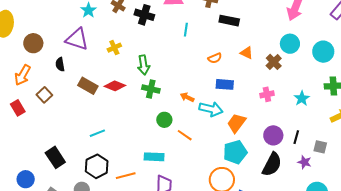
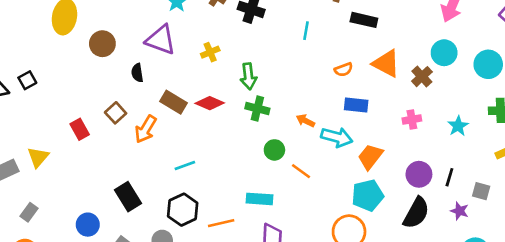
orange triangle: (247, 53) -> (386, 63), size x1.6
orange arrow: (23, 75) -> (146, 129), moved

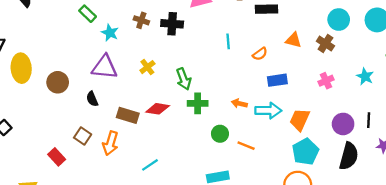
cyan line: (306, 31) -> (228, 41), moved
orange triangle: (386, 63) -> (293, 40), size x0.7

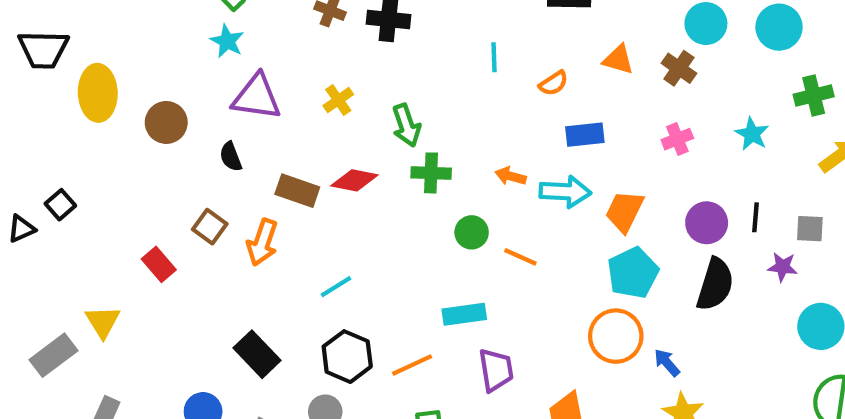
cyan star: (110, 33) -> (227, 41), moved

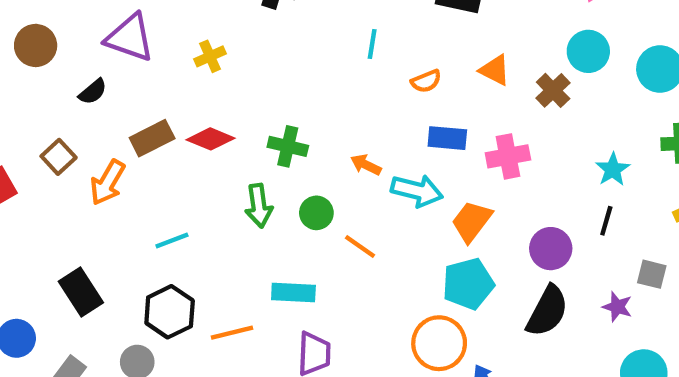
green arrow: (406, 125) -> (259, 206), moved
pink cross: (677, 139) -> (508, 156), moved, size x1.4
black semicircle: (231, 157) -> (93, 92), turned -120
brown rectangle: (297, 191) -> (152, 138), turned -57
black line: (756, 217) -> (606, 221), moved

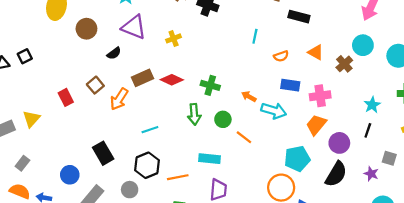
orange trapezoid: (472, 221) -> (316, 125), moved

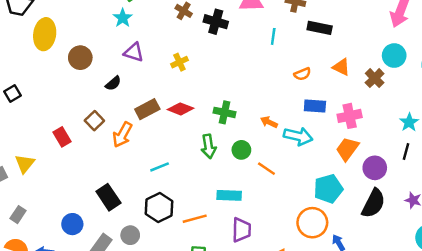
purple triangle: (134, 27) -> (134, 52), size x0.7
cyan line: (255, 36) -> (273, 36), moved
gray circle: (130, 190) -> (130, 235), moved

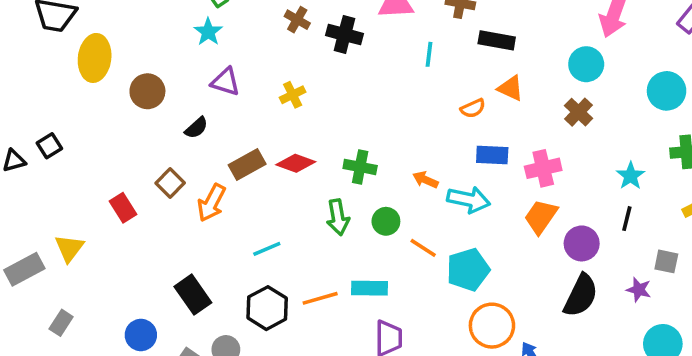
cyan circle: (394, 56) -> (586, 64), moved
orange triangle: (341, 67) -> (511, 88), moved
cyan pentagon: (328, 189) -> (468, 270), moved
orange line: (195, 219) -> (320, 298), moved

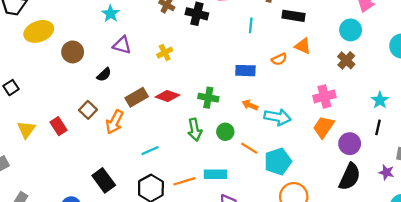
yellow ellipse: (95, 58) -> (39, 31), turned 64
blue rectangle: (492, 155) -> (245, 71), moved
yellow triangle: (69, 248) -> (26, 130), moved

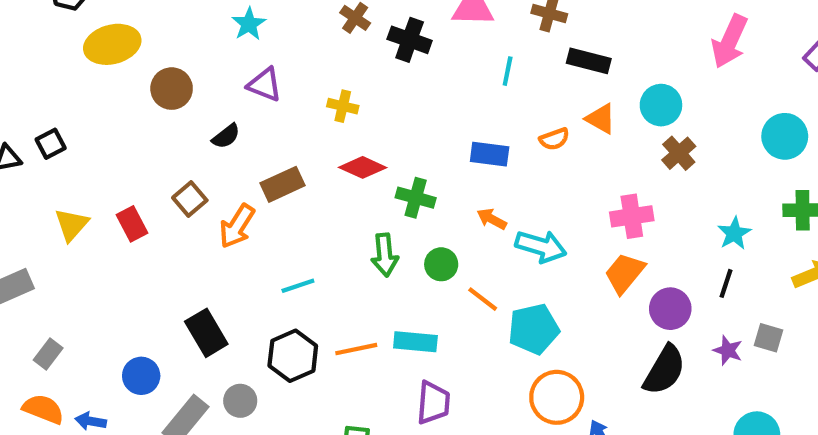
cyan circle: (351, 30) -> (661, 105), moved
yellow cross: (165, 53) -> (343, 106), turned 35
red diamond: (167, 96) -> (363, 167), moved
purple star: (386, 172) -> (728, 350), moved

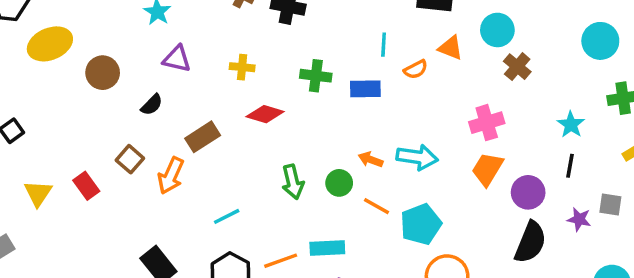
cyan line: (508, 71) -> (384, 45), moved
green cross: (416, 198) -> (316, 76), moved
orange arrow: (492, 219) -> (371, 160), moved

